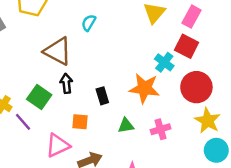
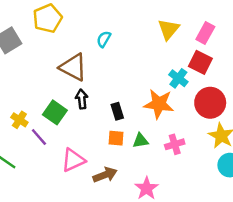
orange square: (80, 122) -> (116, 138), moved

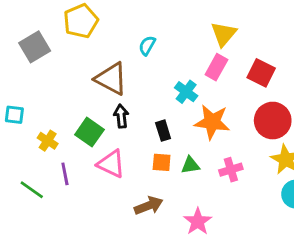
pink rectangle: (205, 33) -> (216, 67), moved
cyan cross: (178, 78) -> (186, 92), moved
purple line: (39, 137) -> (65, 174), moved, turned 30
pink triangle: (73, 160) -> (111, 164), moved, turned 50

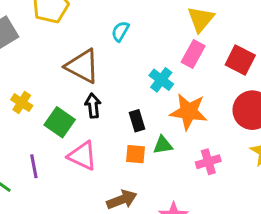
yellow cross: (48, 141) -> (22, 103), moved
green triangle: (190, 165) -> (163, 145), moved

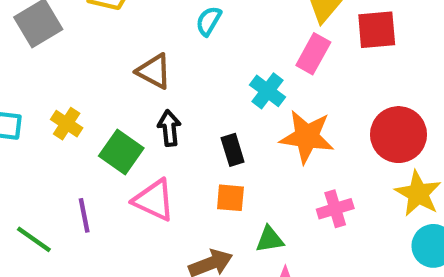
red square: (240, 60) -> (377, 30), moved, turned -32
brown triangle: (82, 66) -> (154, 71), size x0.7
green triangle: (163, 145) -> (270, 239), moved

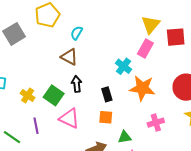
cyan semicircle: (209, 21) -> (77, 33), moved
yellow cross: (67, 124) -> (28, 95), moved

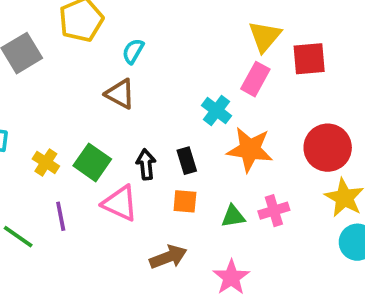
black arrow: (77, 84) -> (146, 164), moved
green triangle: (125, 137) -> (233, 216), moved

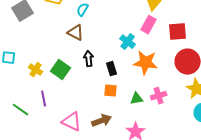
red square: (309, 59) -> (178, 32), moved
black arrow: (146, 164) -> (89, 59), moved
pink triangle: (120, 203) -> (72, 122), moved

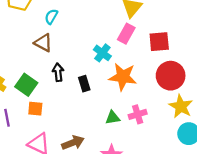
orange square: (111, 91) -> (35, 109), moved

